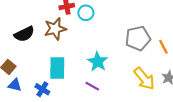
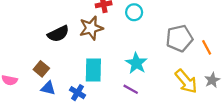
cyan circle: (86, 13) -> (134, 12), moved

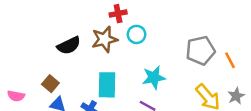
cyan circle: (134, 12) -> (137, 34), moved
cyan star: (136, 63) -> (154, 77), turned 30

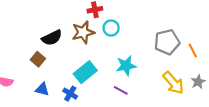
brown square: (50, 84) -> (38, 59), moved
cyan rectangle: (107, 85) -> (85, 72), turned 50

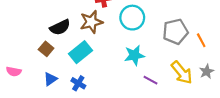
cyan circle: (111, 28) -> (132, 18), moved, size x1.5
cyan rectangle: (85, 72) -> (81, 52), moved
blue triangle: (42, 89) -> (50, 79), turned -48
purple line: (121, 90) -> (151, 80), moved

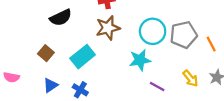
cyan circle: (132, 18) -> (153, 31), moved
brown star: (91, 22) -> (108, 28), moved
black semicircle: (60, 27) -> (61, 18), moved
yellow arrow: (182, 73) -> (190, 78), size x0.7

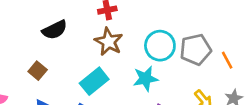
brown star: (108, 28) -> (109, 42), turned -30
cyan rectangle: (83, 57) -> (94, 81), moved

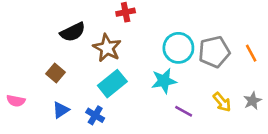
brown star: (109, 42) -> (107, 48), moved
orange line: (227, 60) -> (251, 53), moved

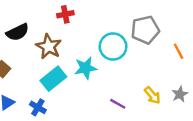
gray pentagon: (214, 52) -> (145, 30), moved
cyan star: (164, 81) -> (86, 68), moved

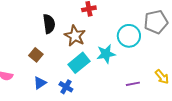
black semicircle: (18, 32) -> (49, 24), turned -72
purple line: (118, 104) -> (133, 84), turned -40

